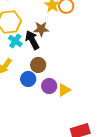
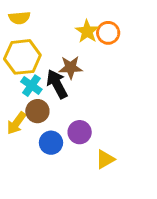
brown circle: (38, 65) -> (37, 111), moved
purple circle: (49, 86) -> (80, 132), moved

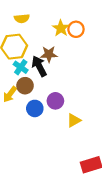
yellow semicircle: (19, 18) -> (22, 18), moved

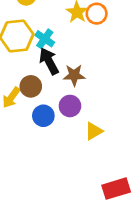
brown star: (49, 54) -> (74, 75), moved
cyan cross: (21, 67) -> (45, 39), moved

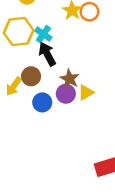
brown star: (74, 75) -> (70, 79), moved, turned 30
yellow triangle: (94, 131) -> (86, 92), moved

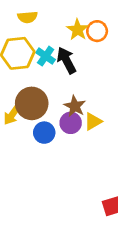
black arrow: (47, 54) -> (66, 60), moved
brown circle: (31, 76) -> (32, 103), size x1.5

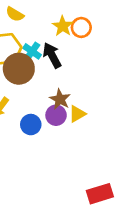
yellow semicircle: (28, 17) -> (15, 14), turned 36
brown circle: (32, 103) -> (19, 69), moved

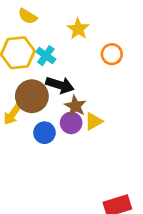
orange circle: (81, 27) -> (112, 54), moved
black arrow: (52, 55) -> (60, 85), moved, turned 135
brown circle: (19, 69) -> (32, 96), moved

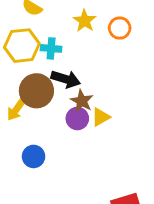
orange circle: (112, 54) -> (120, 28), moved
cyan cross: (46, 56) -> (51, 48), turned -30
blue circle: (44, 133) -> (34, 156), moved

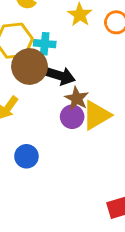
brown circle: (36, 91) -> (29, 66), moved
yellow triangle: (101, 117) -> (96, 115), size x1.5

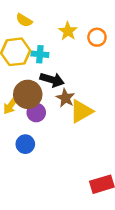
brown circle: (29, 66) -> (28, 94), moved
purple circle: (72, 117) -> (36, 113), moved

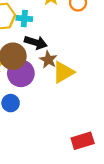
purple circle: (36, 113) -> (21, 73), size x1.5

